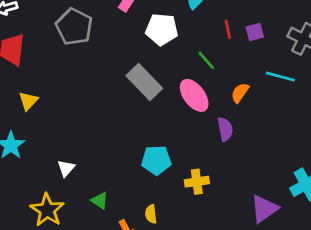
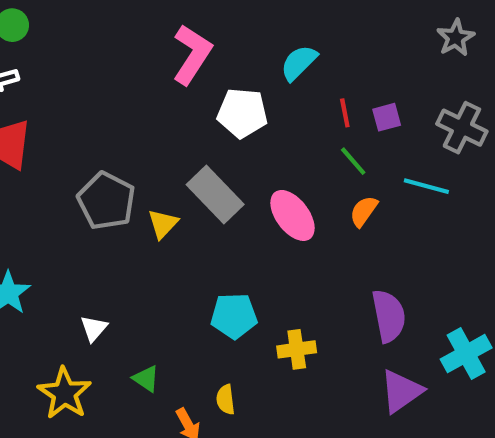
gray pentagon: (74, 27) -> (106, 201), moved
green line: (206, 60) -> (353, 161), moved
yellow triangle: (28, 101) -> (163, 224), moved
purple semicircle: (225, 129) -> (389, 316), moved, size x1.4

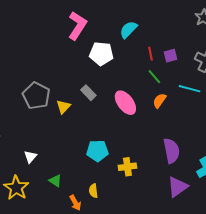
gray rectangle: (215, 195) -> (88, 93), size x0.6

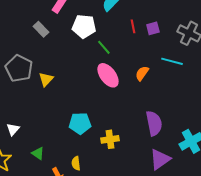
green line: (154, 77) -> (104, 47), moved
gray rectangle: (88, 93) -> (41, 29), moved

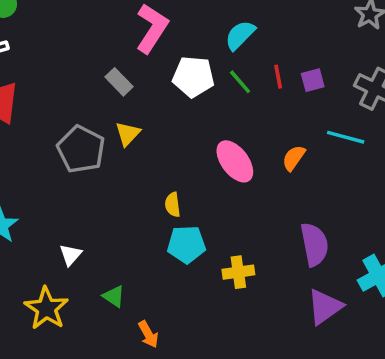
green line: (104, 47) -> (240, 82), moved
yellow triangle: (46, 79) -> (128, 134), moved
yellow semicircle: (76, 163) -> (173, 205), moved

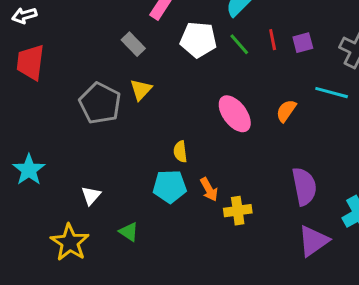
cyan pentagon: (186, 244) -> (170, 186), moved
orange arrow: (148, 334) -> (209, 189), moved

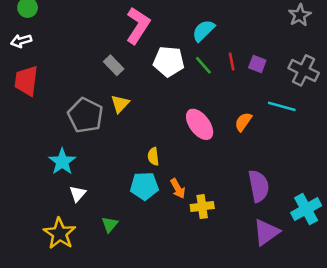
purple square: (303, 43) -> (257, 64), turned 36
cyan star: (29, 170) -> (62, 162), moved
green triangle: (129, 232) -> (110, 224), turned 36

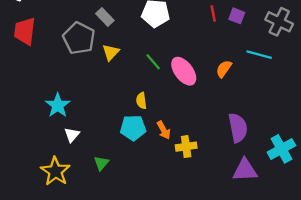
green line: (203, 65) -> (153, 62), moved
gray pentagon: (85, 115) -> (79, 38), moved
purple triangle: (266, 232) -> (245, 170), turned 32

